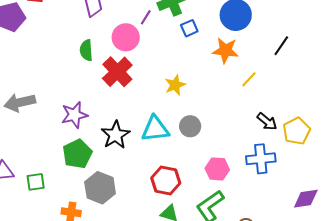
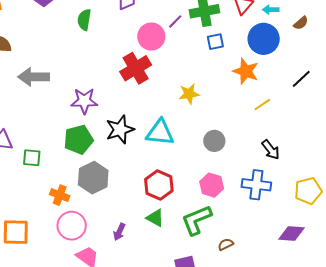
green semicircle: (86, 50) -> (84, 20), moved
gray circle: (190, 126) -> (214, 141), moved
yellow pentagon: (296, 131) -> (308, 191), moved

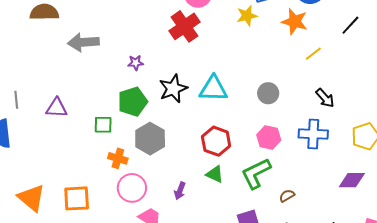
yellow star: (189, 94) -> (247, 16), moved
purple star: (84, 101) -> (136, 63), size x0.6
green square: (32, 158) -> (103, 125), moved

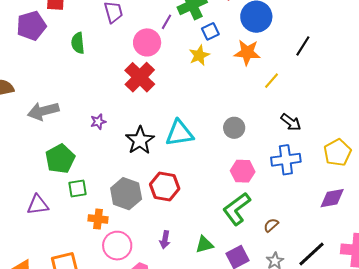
green pentagon: (133, 102) -> (60, 159), moved
purple triangle: (57, 108) -> (38, 205), moved
red hexagon: (216, 141) -> (165, 187), moved
green triangle: (215, 174) -> (204, 245), moved, turned -30

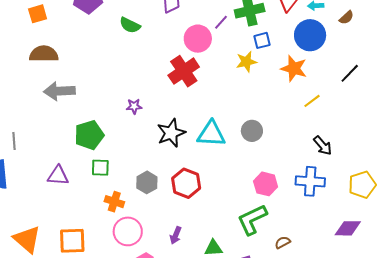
green semicircle: (78, 43) -> (130, 25), turned -70
gray arrow: (43, 111) -> (59, 91), moved
gray circle: (234, 128) -> (252, 131), moved
gray hexagon: (126, 194) -> (147, 182), size x0.7

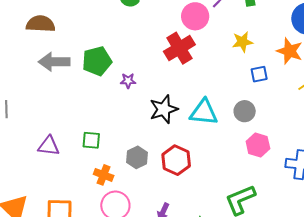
blue square: (262, 40) -> (259, 74), moved
green pentagon: (89, 135) -> (97, 61), moved
pink hexagon: (266, 184) -> (258, 145), moved

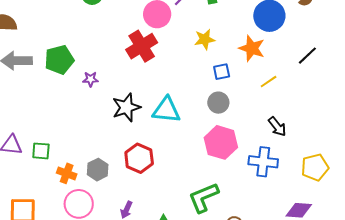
gray circle: (245, 111) -> (218, 103), moved
green square: (91, 140) -> (41, 151), moved
pink hexagon: (258, 145) -> (221, 142), size x1.4
gray hexagon: (137, 157) -> (98, 170), moved

